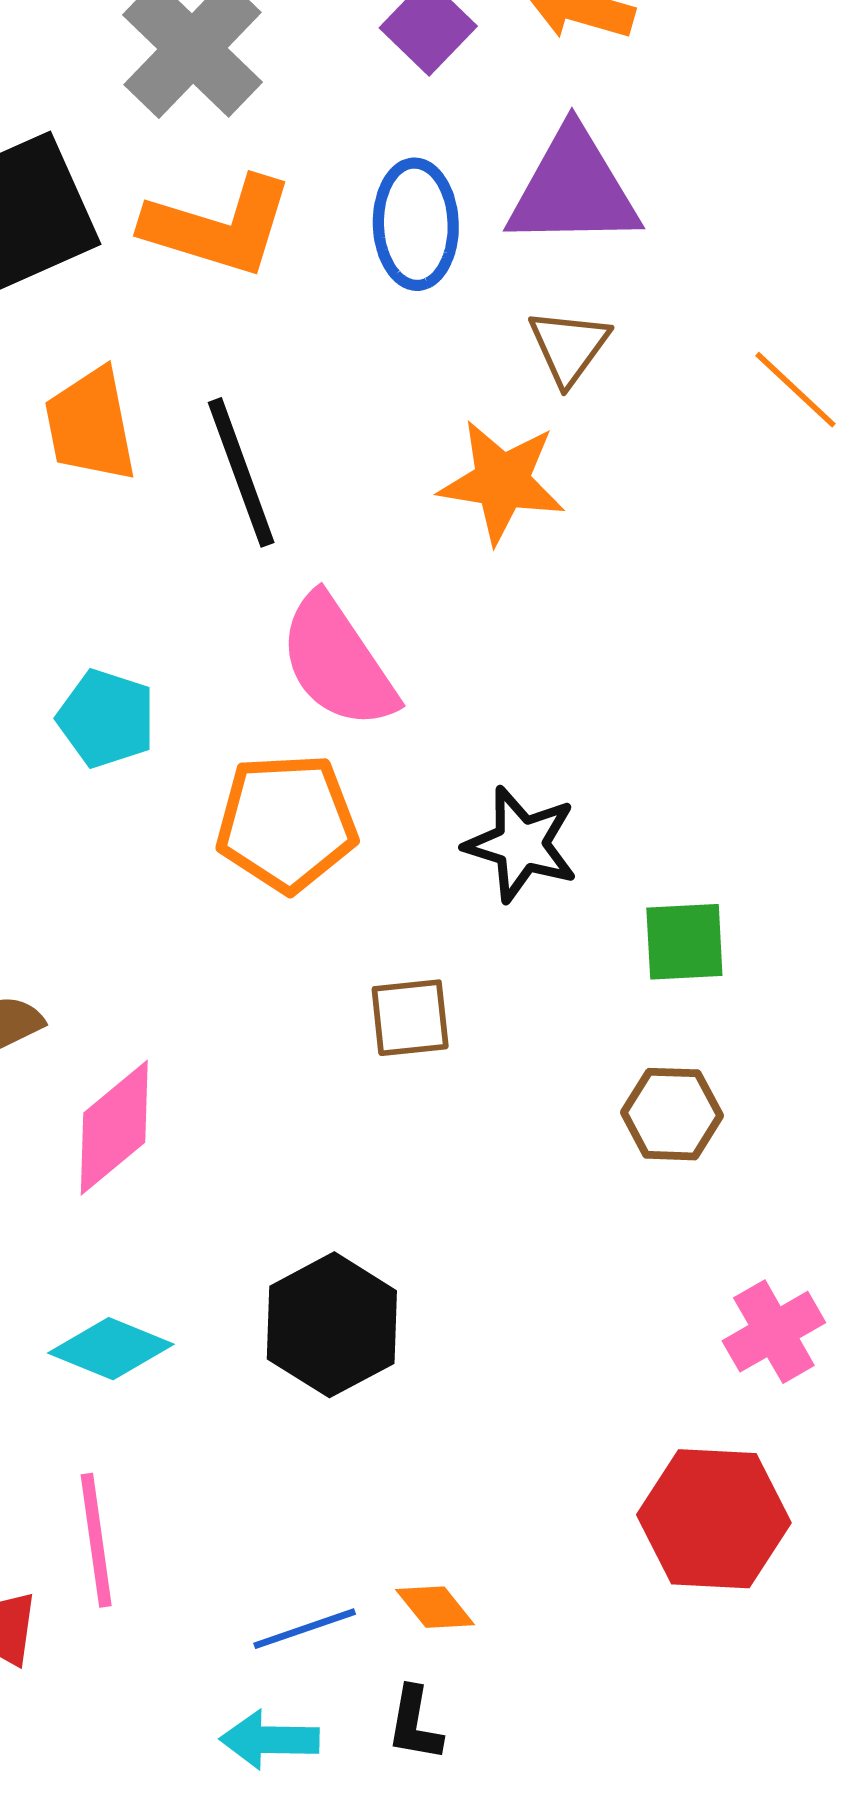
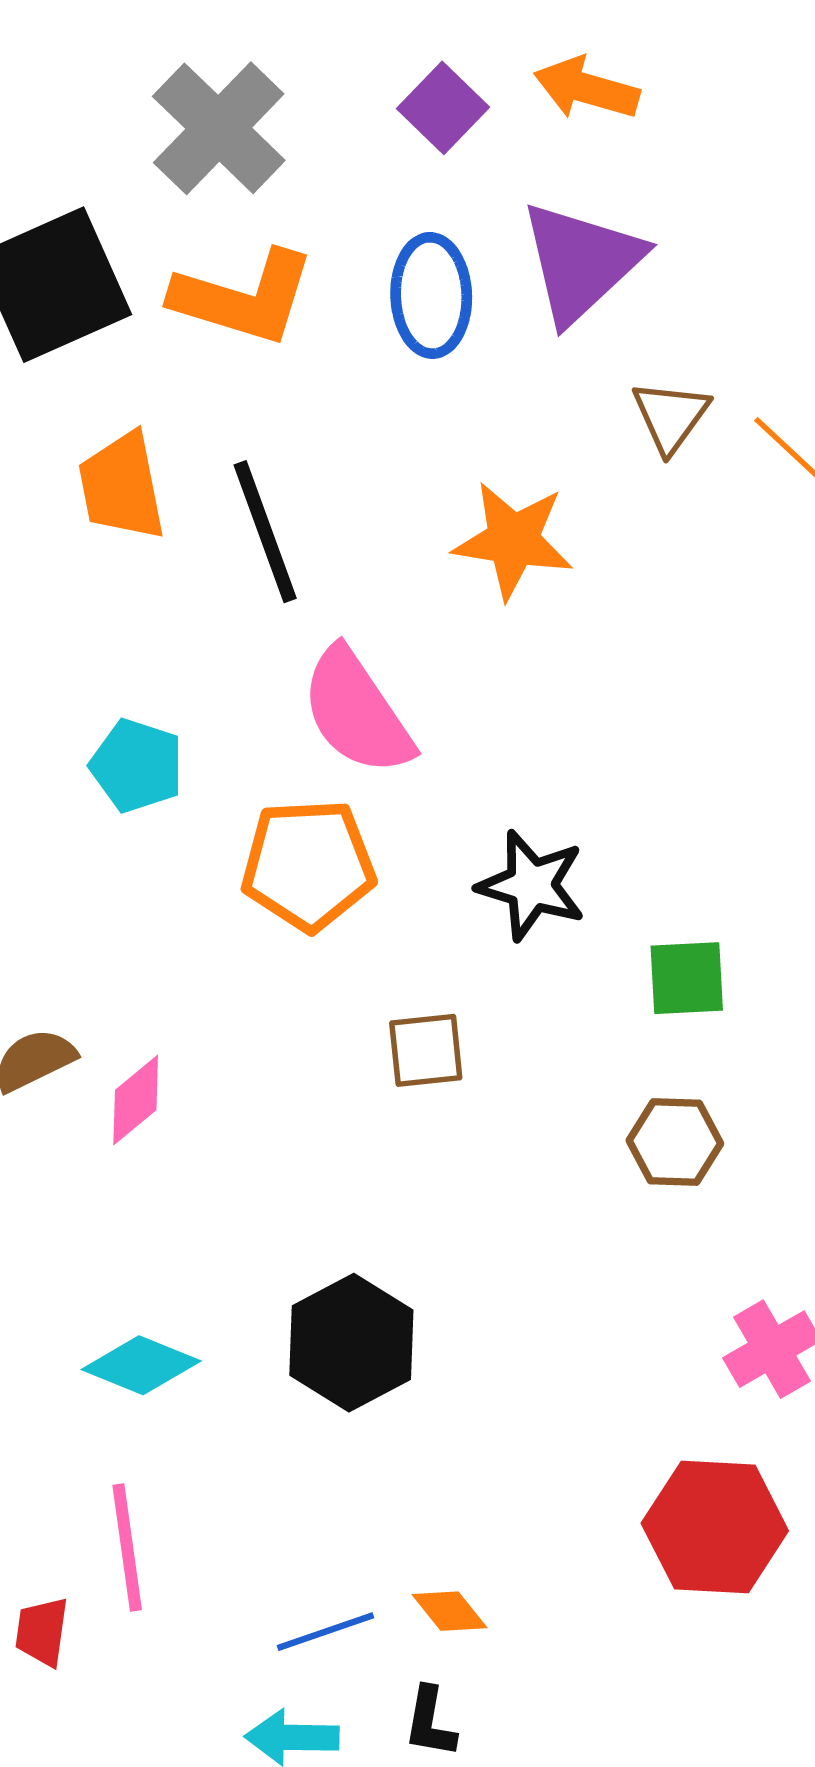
purple triangle: (573, 189) -> (581, 262), turned -42
brown triangle: (569, 347) -> (671, 416), moved
pink diamond: (114, 1128) -> (136, 1100), moved, size x0.7

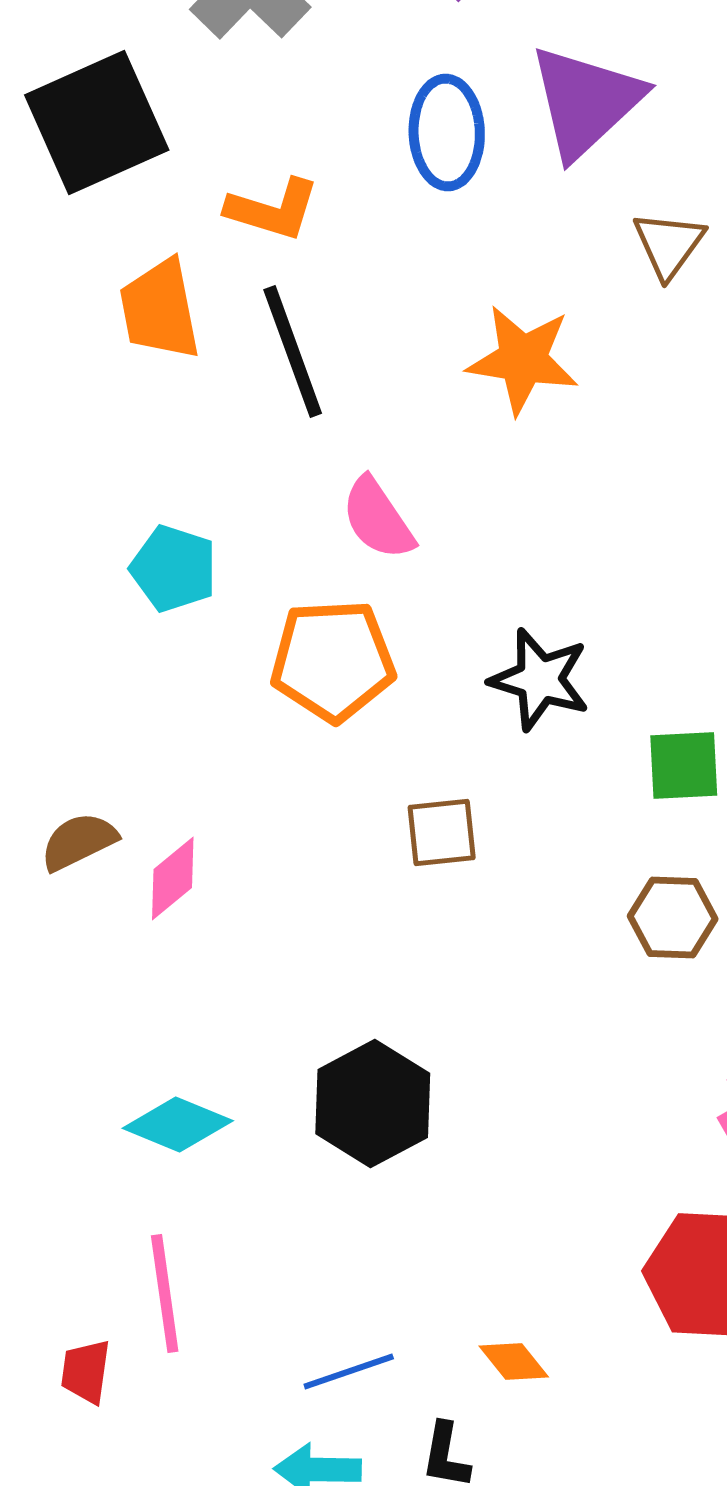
orange L-shape: (244, 298) -> (273, 210), moved, size x0.7
pink semicircle: (357, 712) -> (378, 518), size x0.7
orange diamond: (450, 1611) -> (514, 1362), moved

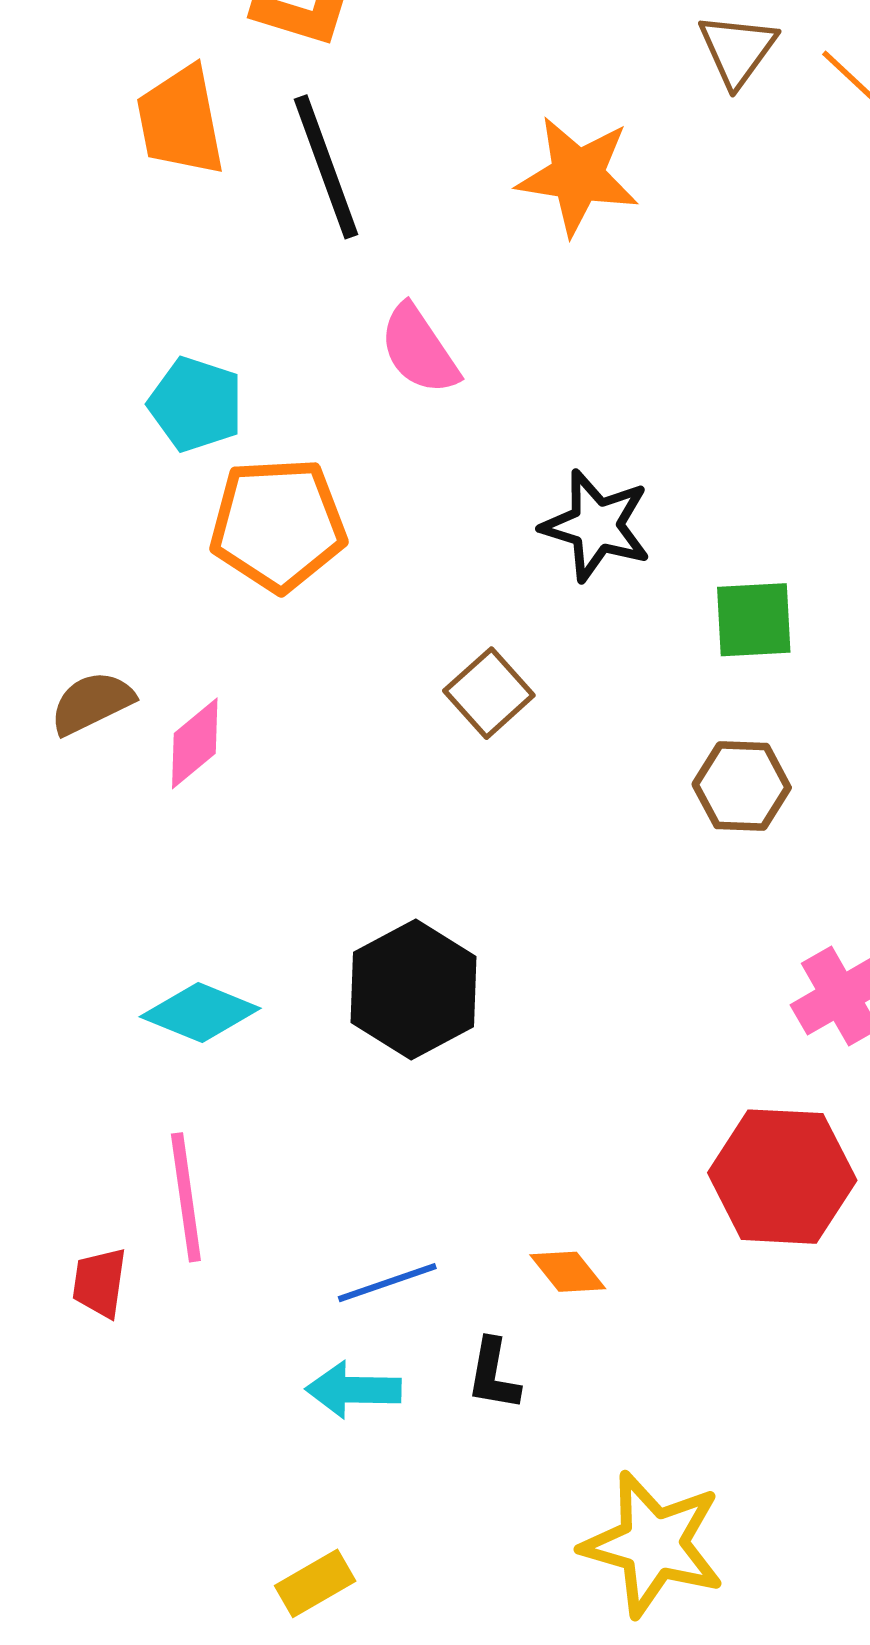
orange pentagon: (333, 660) -> (278, 525), moved
brown square: (442, 832) -> (489, 693), turned -36

